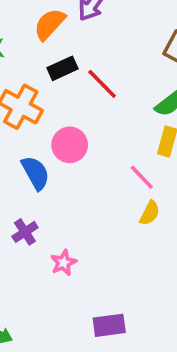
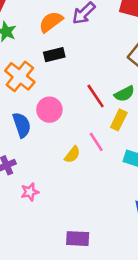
red line: (102, 84) -> (96, 96), moved
yellow semicircle: (150, 213) -> (72, 155), moved
purple rectangle: (109, 325) -> (78, 239), moved

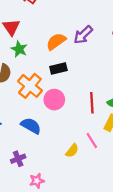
red line: (96, 96) -> (92, 103), turned 30
pink circle: (49, 110) -> (54, 100), moved
blue semicircle: (22, 125) -> (31, 126), turned -42

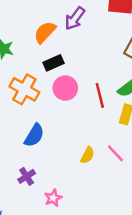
pink circle: (54, 100) -> (65, 88), moved
blue semicircle: (31, 126) -> (34, 135), turned 102
pink line: (92, 140) -> (115, 153), moved

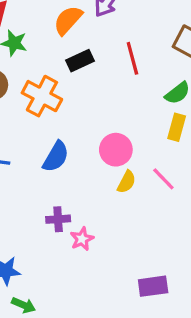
pink circle: (65, 88) -> (116, 150), moved
red line: (100, 95) -> (132, 58), moved
purple cross: (27, 176) -> (58, 219), moved, turned 30

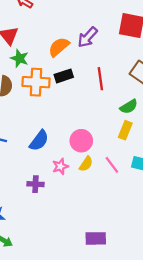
orange cross: (42, 96) -> (36, 82), moved, turned -32
pink star: (82, 239) -> (60, 166), moved

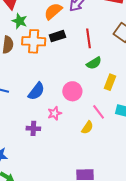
green semicircle: (129, 107) -> (94, 63), moved
yellow semicircle: (86, 164) -> (87, 128), moved

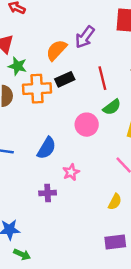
pink circle: (72, 91) -> (87, 125), moved
yellow semicircle: (87, 128) -> (115, 202), moved

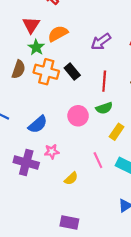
orange semicircle: (56, 50) -> (58, 34), moved
black rectangle: (65, 79) -> (72, 72), turned 56
purple cross: (48, 193) -> (26, 163), size x1.6
yellow semicircle: (115, 202) -> (71, 178), moved

